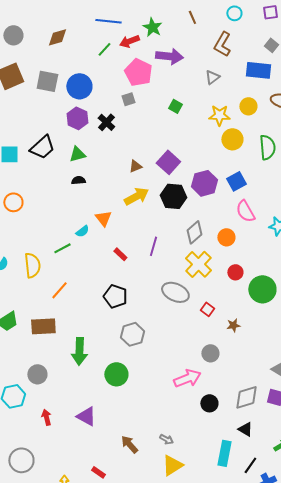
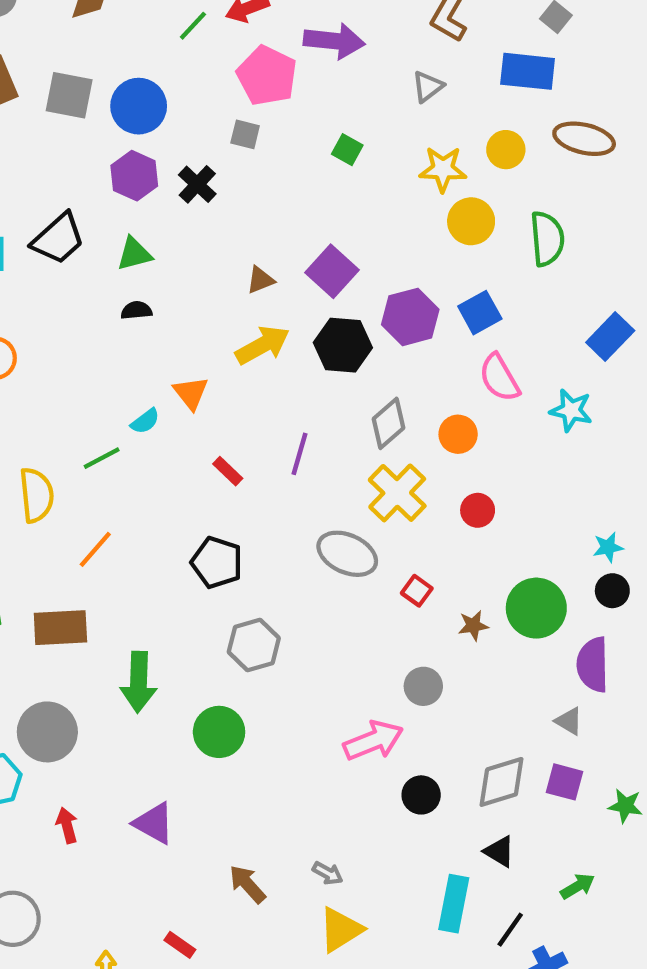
gray square: (128, 99) -> (245, 134), turned 32
green circle: (262, 289) -> (536, 608), moved
gray circle: (37, 374) -> (47, 732), size x1.4

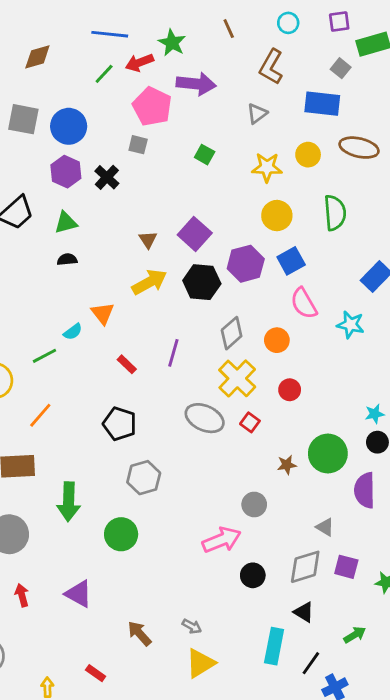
yellow circle: (471, 221) -> (277, 216), moved
brown triangle: (260, 280) -> (148, 240), turned -42
red square: (417, 591) -> (250, 422), moved
gray triangle: (569, 721) -> (325, 527), moved

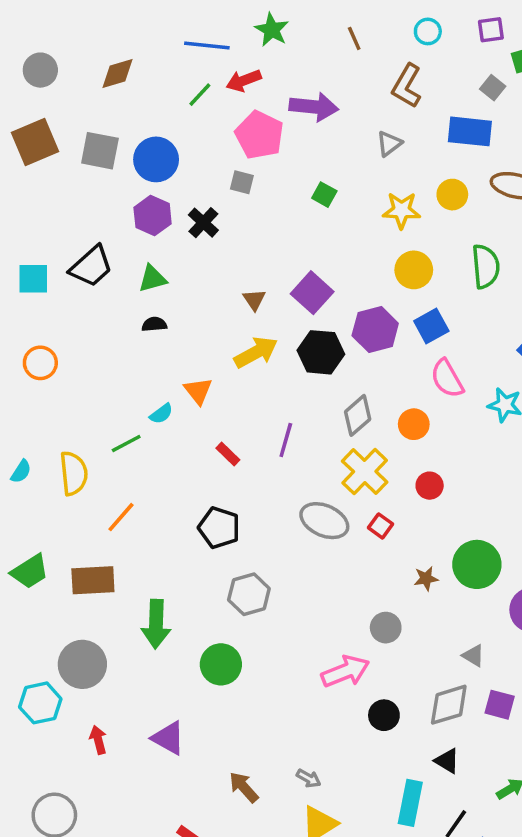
green star: (172, 43) -> (272, 30), moved

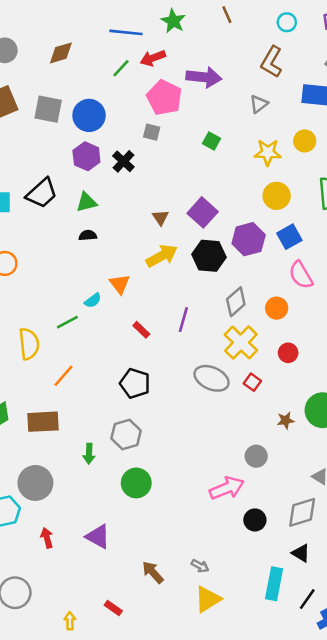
brown line: (354, 38) -> (227, 15), moved
gray hexagon: (249, 594) -> (126, 434), moved
green arrow: (156, 624) -> (89, 454), size x0.6

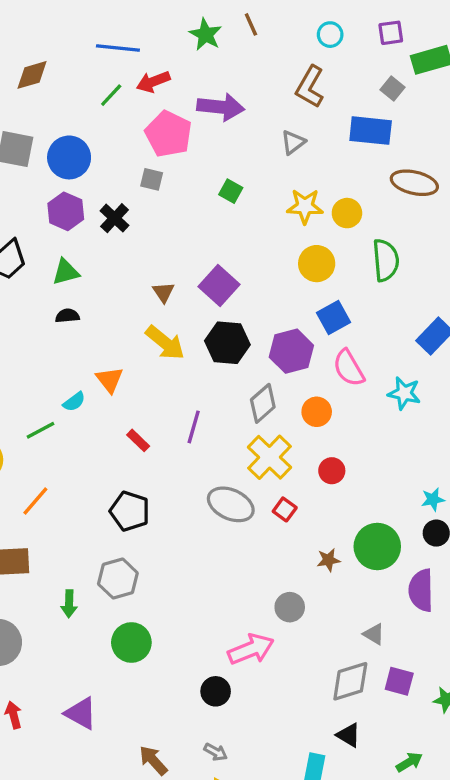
green star: (173, 21) -> (205, 35), moved
yellow circle: (305, 141) -> (347, 213), moved
purple hexagon: (249, 239) -> (291, 351), moved
yellow arrow: (162, 256) -> (165, 343), turned 68
black circle: (255, 520) -> (216, 691), moved

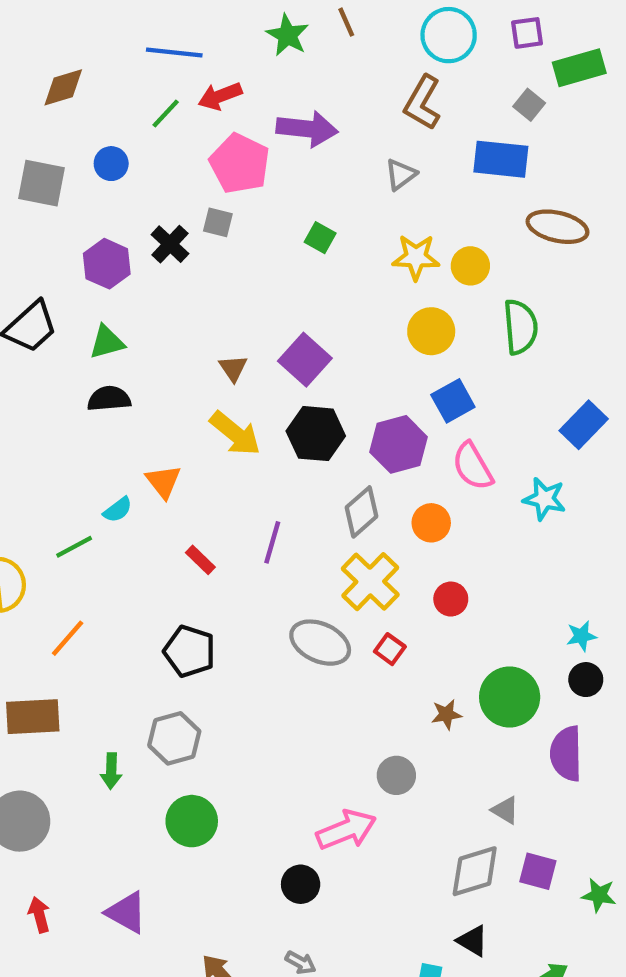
cyan circle: (330, 35) -> (449, 35), size x1.6
blue circle: (69, 157) -> (111, 164), moved, size x0.6
black cross: (115, 218) -> (170, 244), moved
black semicircle: (67, 316) -> (109, 399), size x1.4

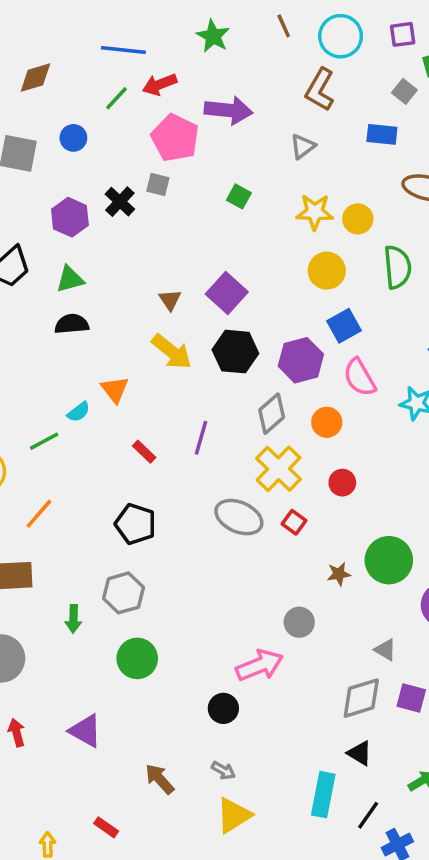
brown line: (346, 22) -> (284, 26), moved
blue rectangle: (501, 159) -> (382, 134), size x0.7

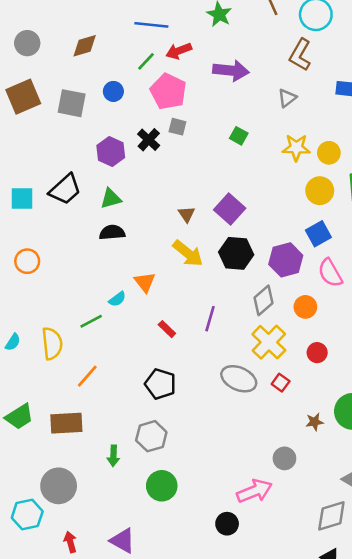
pink pentagon: (175, 138) -> (168, 91), moved
yellow circle: (327, 271) -> (320, 191), moved

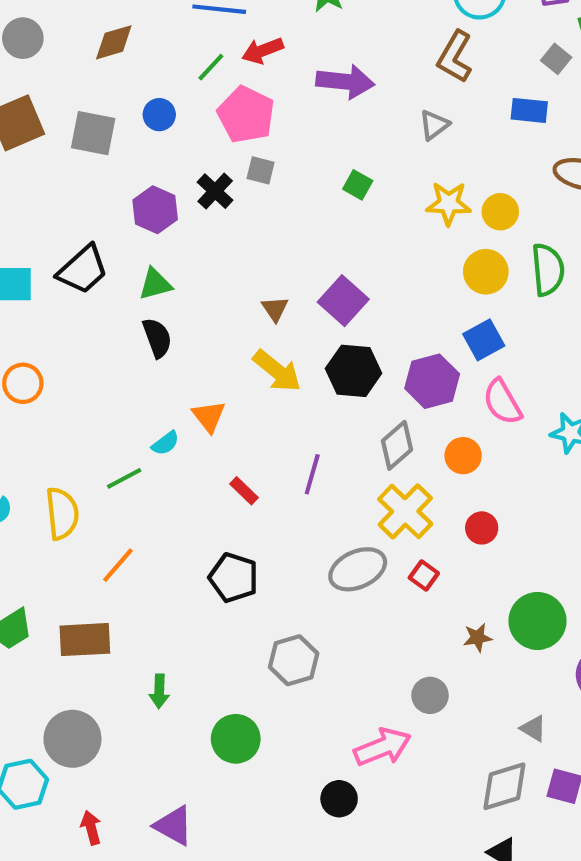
black semicircle: (112, 232) -> (157, 338), turned 75
gray ellipse: (239, 379) -> (358, 569), turned -48
gray hexagon: (151, 436) -> (294, 660), moved

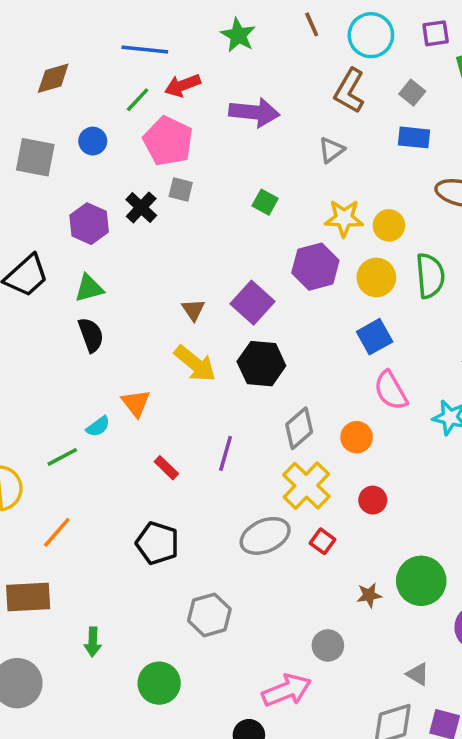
gray square: (556, 59) -> (412, 93), moved
purple hexagon: (432, 381) -> (315, 267), moved

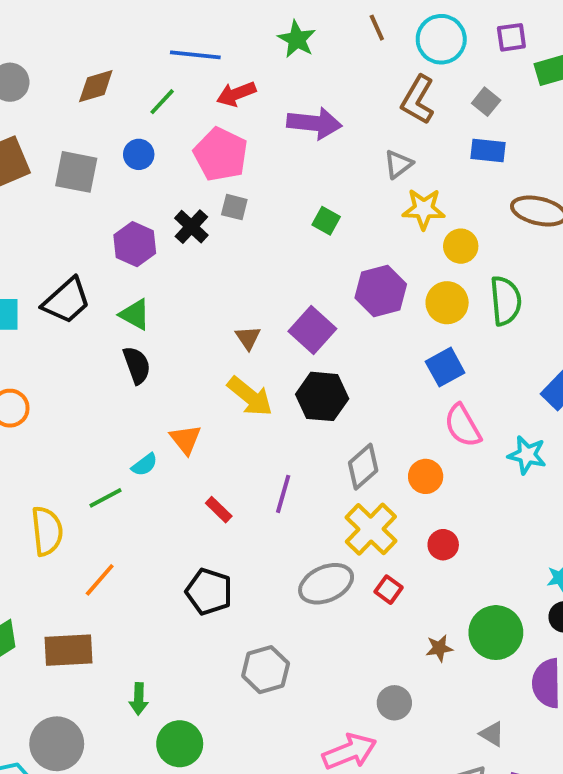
green line: (138, 100) -> (162, 102), moved
yellow star: (344, 218) -> (424, 209), moved
green triangle: (89, 288) -> (135, 314), turned 44
green circle: (159, 683) -> (180, 744), moved

